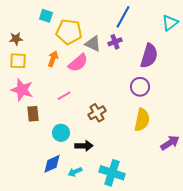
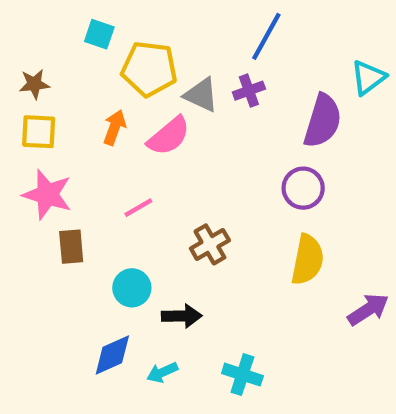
cyan triangle: (170, 23) -> (368, 78), moved
cyan cross: (112, 173) -> (242, 375), size x0.7

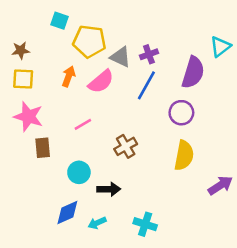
blue line: (266, 36) -> (146, 85), moved

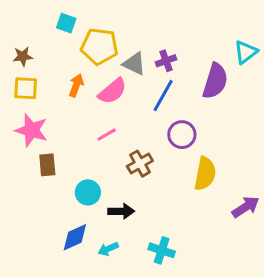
purple circle: (181, 113) -> (182, 135), moved
pink line: (83, 124) -> (107, 135), moved

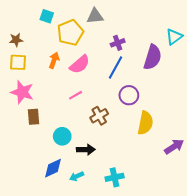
yellow pentagon: (99, 46) -> (70, 33), turned -30
gray triangle: (134, 64) -> (95, 16), moved, turned -30
cyan cross: (162, 250) -> (115, 177), turned -30

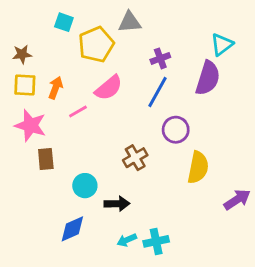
cyan triangle: (174, 37) -> (222, 45), moved
orange arrow: (54, 60) -> (56, 88), moved
pink line: (76, 95) -> (78, 112), moved
cyan arrow: (77, 176) -> (127, 240), moved

